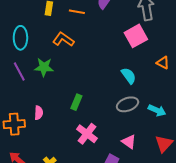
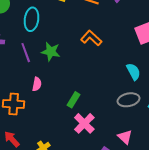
orange L-shape: (63, 39) -> (91, 38), moved
green rectangle: (76, 102) -> (73, 100), moved
pink semicircle: (39, 113) -> (37, 84), moved

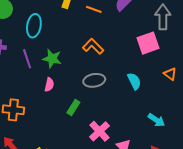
pink semicircle: (37, 84) -> (49, 85), moved
gray ellipse: (129, 100) -> (94, 80), moved
pink cross: (84, 123) -> (99, 131), moved

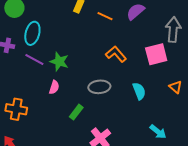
cyan ellipse: (34, 26) -> (32, 33), moved
orange L-shape: (93, 46) -> (116, 54), moved
purple line: (27, 59) -> (34, 60), turned -48

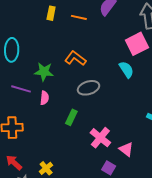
orange L-shape: (116, 54) -> (75, 58), moved
purple line: (34, 60) -> (21, 89), moved
cyan semicircle: (139, 91) -> (126, 69), moved

